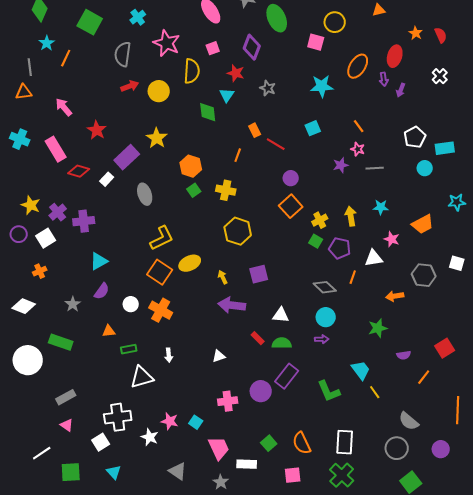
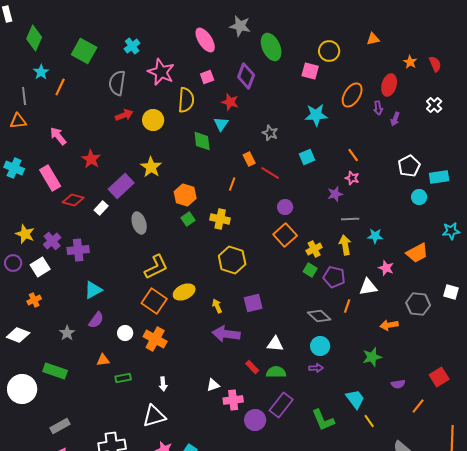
gray star: (268, 88) -> (270, 133), moved
gray line: (375, 168) -> (350, 219), moved
white triangle: (142, 377) -> (154, 416), moved
pink cross: (228, 401) -> (233, 400), moved

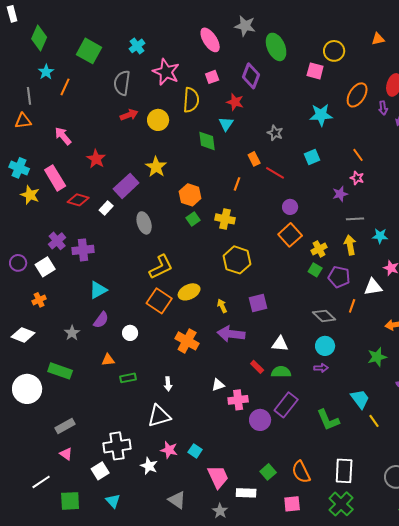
yellow star: (25, 234) -> (30, 195), moved
orange cross: (155, 339) -> (187, 341), moved

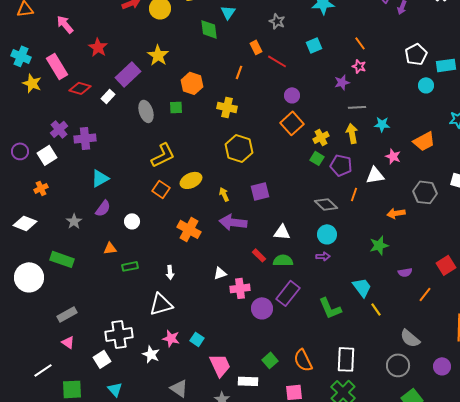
green square: (193, 219) -> (176, 107), moved, turned 32
orange square: (159, 301) -> (161, 189), size x0.7

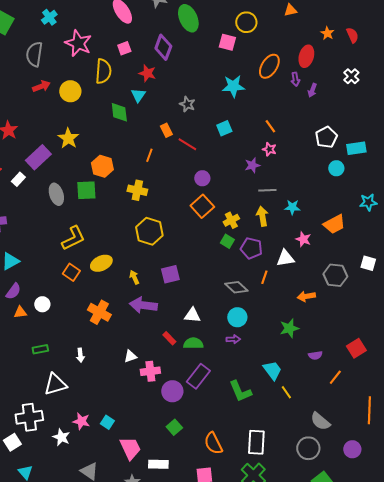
green square: (176, 107) -> (86, 190), size x1.5
orange triangle: (110, 248) -> (20, 312), moved
white triangle: (161, 304) -> (55, 384), moved
green square: (270, 360) -> (174, 427), moved

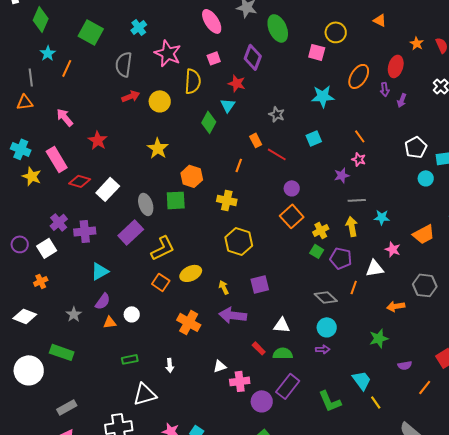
orange triangle: (290, 10) -> (380, 20), turned 40
green diamond: (119, 112) -> (209, 122), turned 35
purple rectangle: (38, 157) -> (131, 232), moved
white rectangle: (18, 179) -> (108, 189), size x1.6

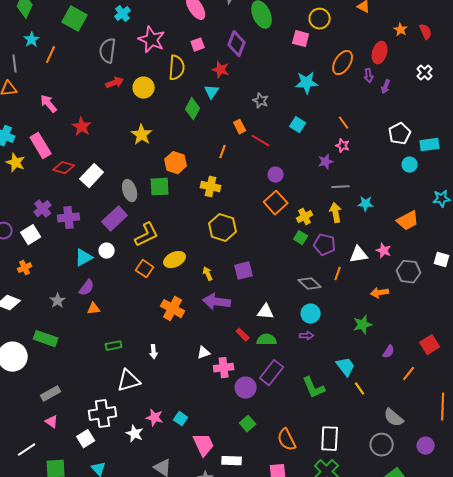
cyan square: (314, 138) -> (298, 125), turned -35
pink star: (393, 249) -> (384, 251), moved
white circle: (132, 314) -> (107, 251), moved
purple semicircle: (405, 365) -> (389, 352), turned -48

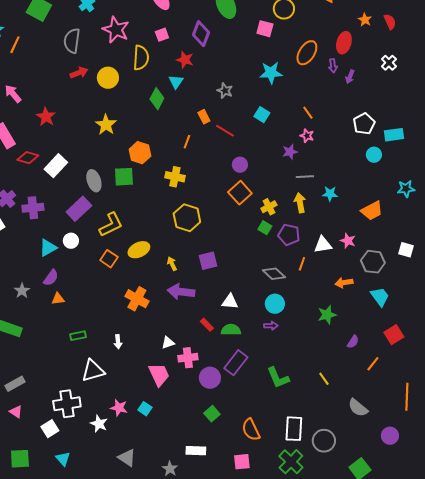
cyan trapezoid: (346, 367) -> (380, 297), moved
pink trapezoid: (204, 445) -> (159, 375), moved
gray circle: (382, 445) -> (324, 441), moved

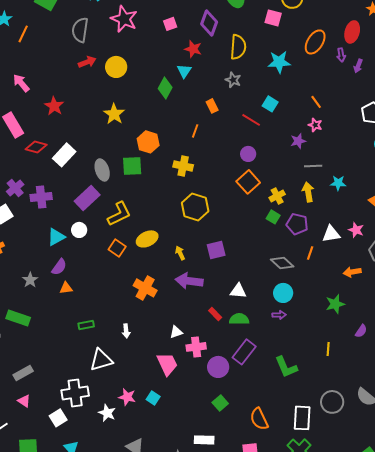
yellow semicircle: (141, 58) -> (238, 47), moved
red line: (225, 131) -> (251, 120), moved
yellow line: (324, 379) -> (328, 349), moved, turned 40
gray circle: (324, 441) -> (332, 402), moved

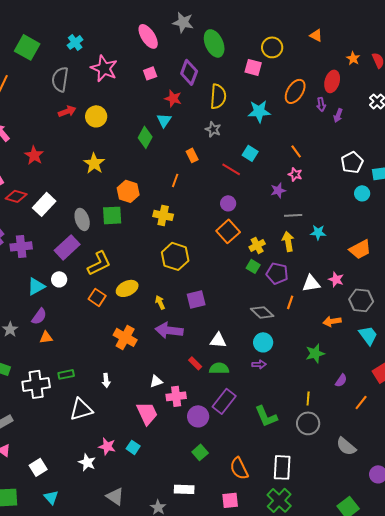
white cross: (75, 393) -> (36, 384), moved
gray circle: (332, 402) -> (308, 423), moved

